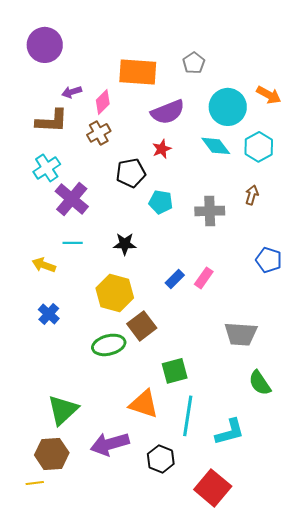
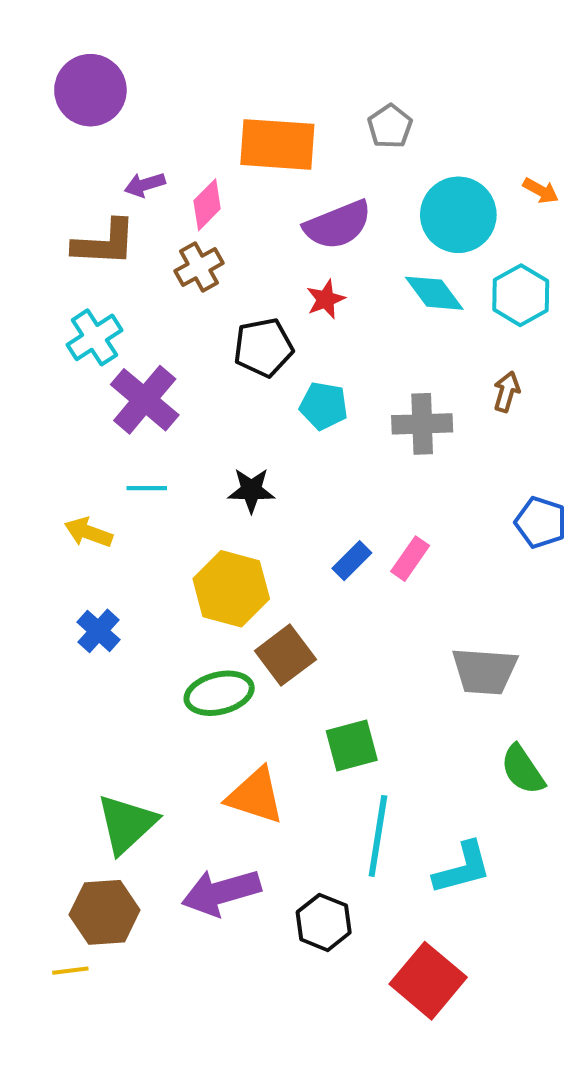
orange arrow: (269, 95) -> (541, 191), size x0.7
orange triangle: (144, 404) -> (255, 796), moved

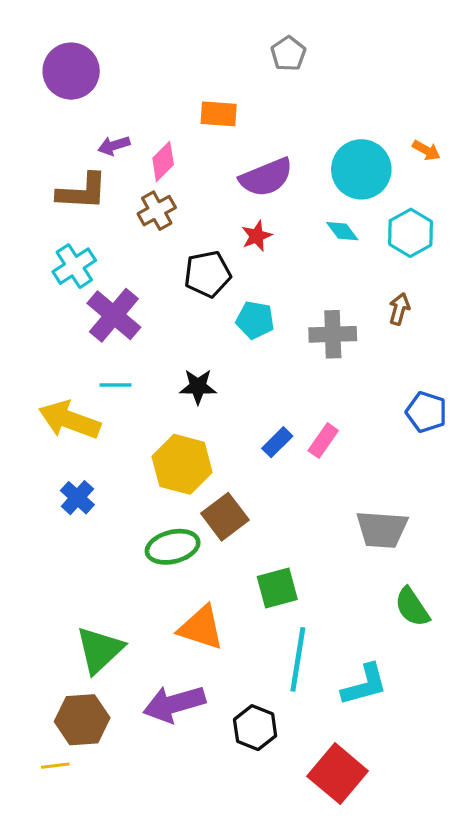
gray pentagon: (390, 126) -> (288, 54), moved
orange rectangle: (277, 144) -> (219, 114), size x0.6
cyan diamond: (434, 293) -> (342, 231), size x0.7
yellow arrow: (88, 532) -> (69, 420), size x1.6

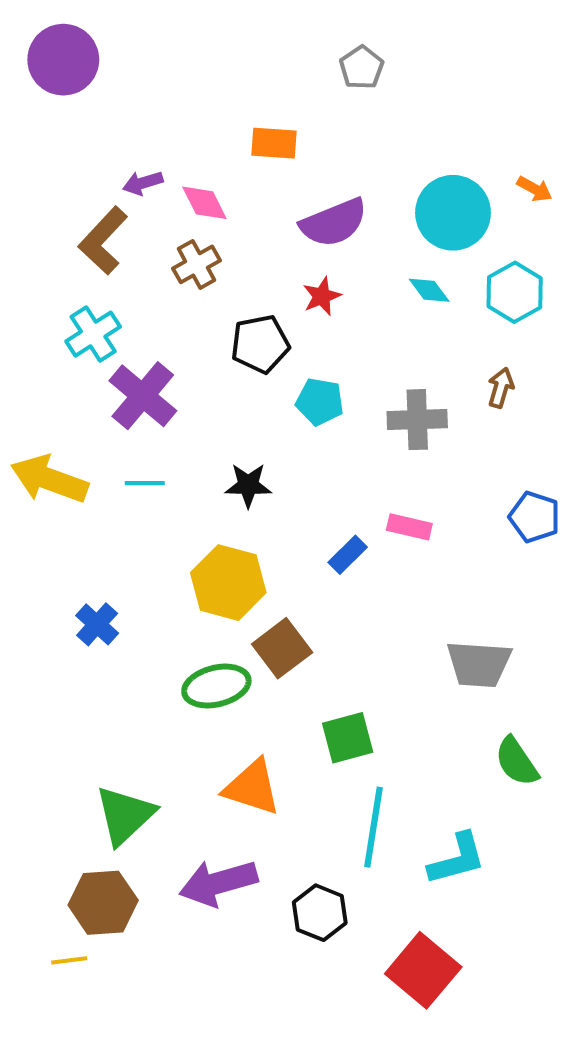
purple circle: (71, 71) -> (63, 60), moved
pink diamond: (163, 161) -> (204, 203), turned -72
brown L-shape: (82, 192) -> (103, 241), turned 130
yellow arrow: (69, 420) -> (49, 479), moved
pink rectangle: (323, 441) -> (409, 527), moved, turned 68

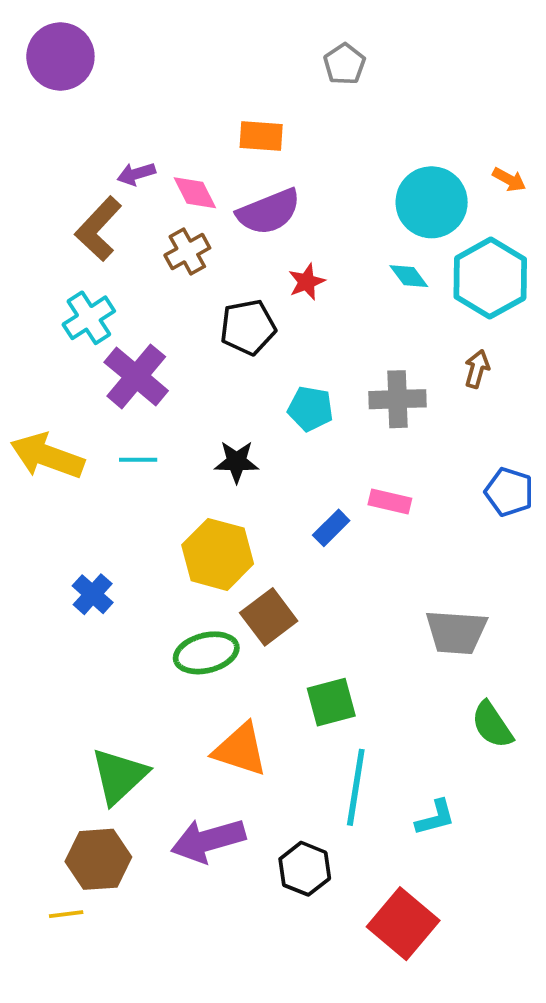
purple semicircle: (334, 223) -> (269, 212), moved
cyan hexagon: (515, 292) -> (490, 278), size x1.4
cyan pentagon: (320, 402) -> (310, 409), moved
cyan L-shape: (457, 859) -> (435, 818), size x0.7

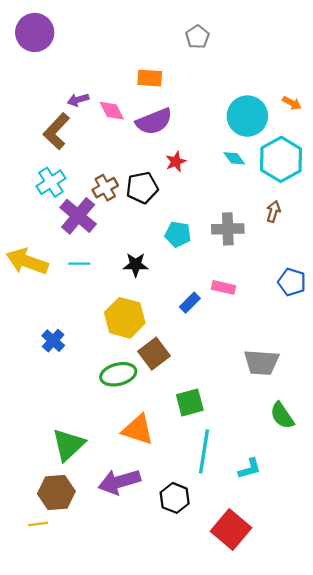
brown cross: (187, 252) -> (105, 188), moved

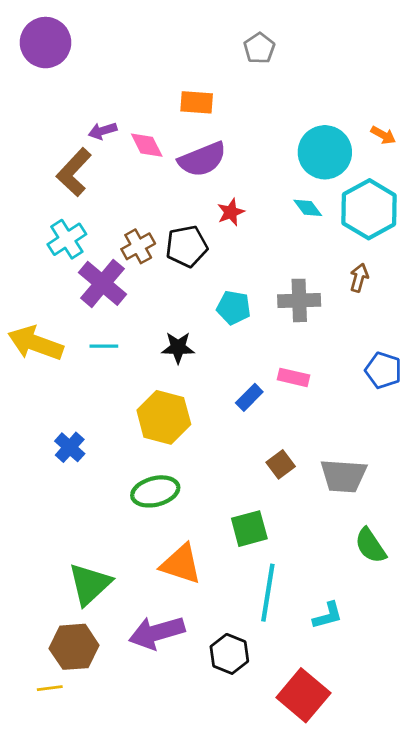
brown square: (154, 354) -> (281, 464), moved, size x0.7

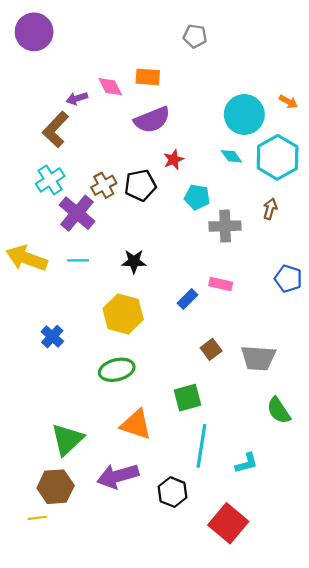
gray pentagon: (259, 48) -> (195, 36), turned -30
pink diamond: (147, 145) -> (110, 87), moved
cyan pentagon: (234, 308) -> (197, 197), moved

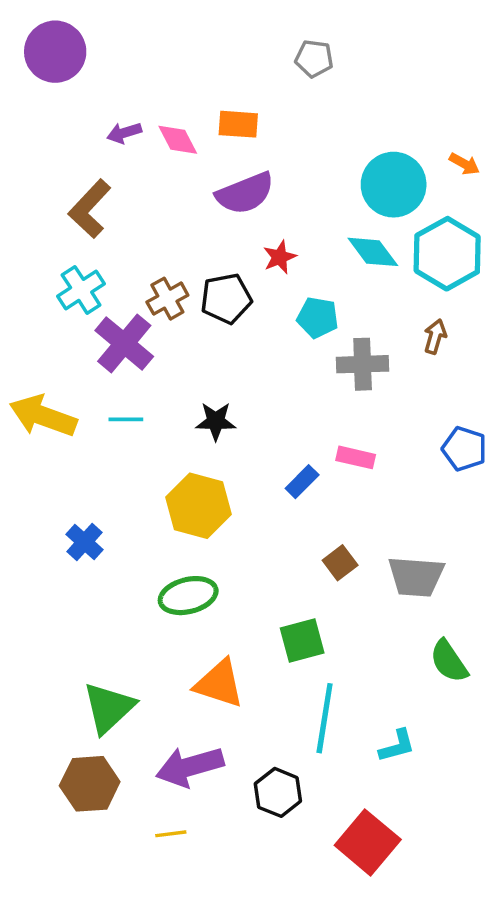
purple arrow: (77, 98) -> (124, 133), moved
cyan diamond: (231, 156) -> (373, 252), size x1.4
yellow line: (37, 518) -> (171, 834), moved

